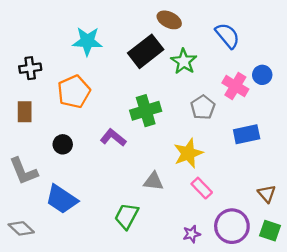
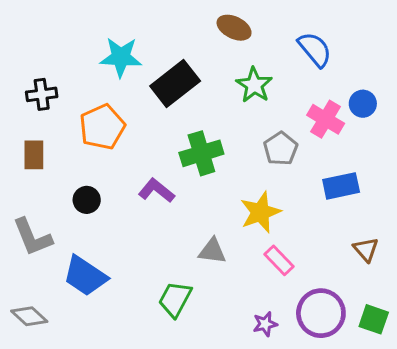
black rectangle: (146, 51) -> (175, 84), moved
brown triangle: (267, 194) -> (366, 250), moved

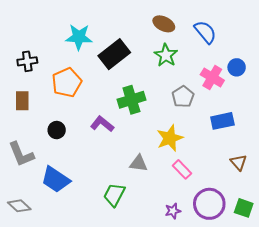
brown ellipse: (234, 28) -> (164, 24), moved

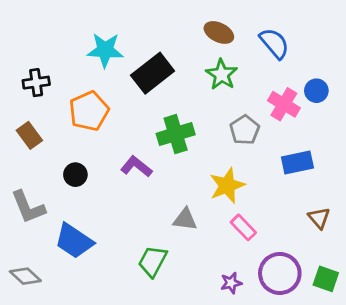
brown rectangle: (22, 101) -> (29, 135), turned -36

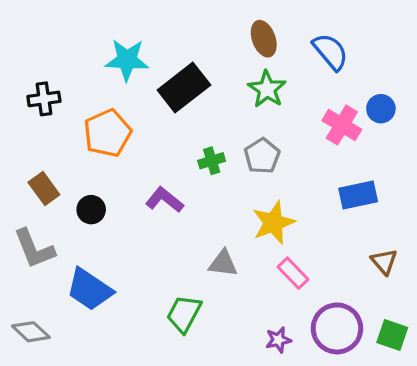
brown ellipse: (219, 32) -> (264, 39), turned 44
gray pentagon: (245, 130) -> (262, 156), moved
green cross: (176, 134) -> (212, 161), size x0.6
brown rectangle: (29, 135) -> (44, 188), moved

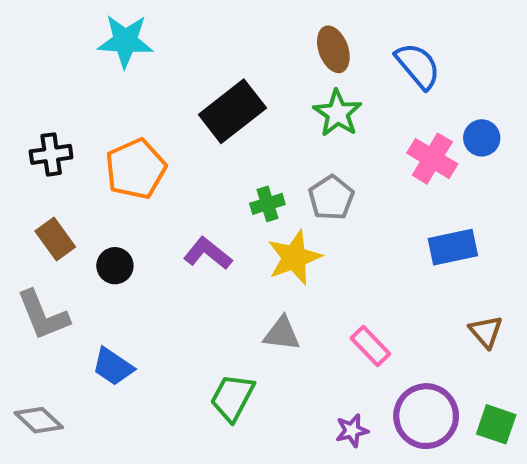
cyan star: (127, 60) -> (125, 41), moved
black cross: (44, 99) -> (51, 154), moved
yellow star: (273, 223) -> (294, 257), moved
blue trapezoid: (90, 289) -> (113, 367), size x0.7

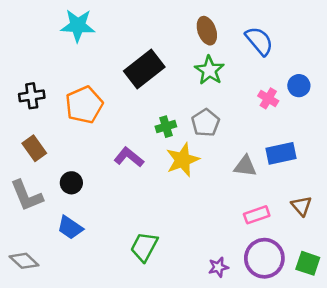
pink cross: (432, 159) -> (268, 98), size x0.7
black circle: (115, 266) -> (71, 183), moved
gray triangle: (282, 334) -> (245, 166), moved
pink rectangle: (370, 346) -> (257, 215), moved, turned -65

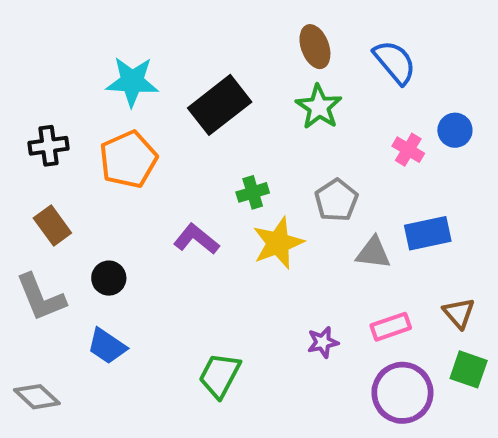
cyan star: (78, 26) -> (132, 82), moved
gray pentagon: (206, 123) -> (336, 200), moved
green square: (308, 263) -> (469, 369), moved
purple star: (218, 267) -> (323, 342), moved

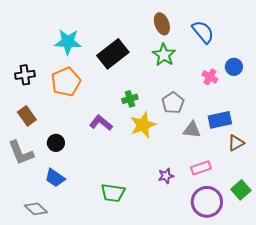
brown triangle: (459, 313) -> (236, 143), moved, turned 42
green square: (469, 369) -> (241, 190), turned 30
green trapezoid: (220, 375) -> (113, 193), turned -110
gray diamond: (37, 397) -> (36, 209), moved

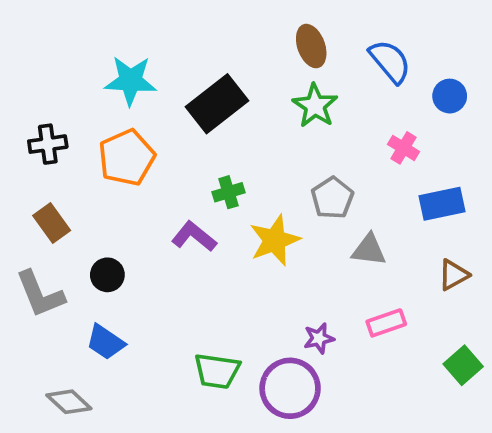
blue circle: (234, 67) -> (450, 96), moved
green cross: (130, 99) -> (229, 192), moved
blue rectangle: (220, 120) -> (442, 204), moved
purple circle: (207, 202) -> (290, 388), moved

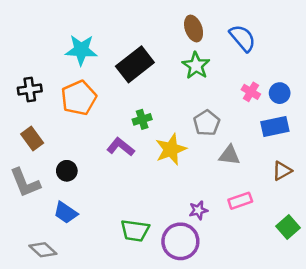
blue circle: (450, 96) -> (280, 93), moved

